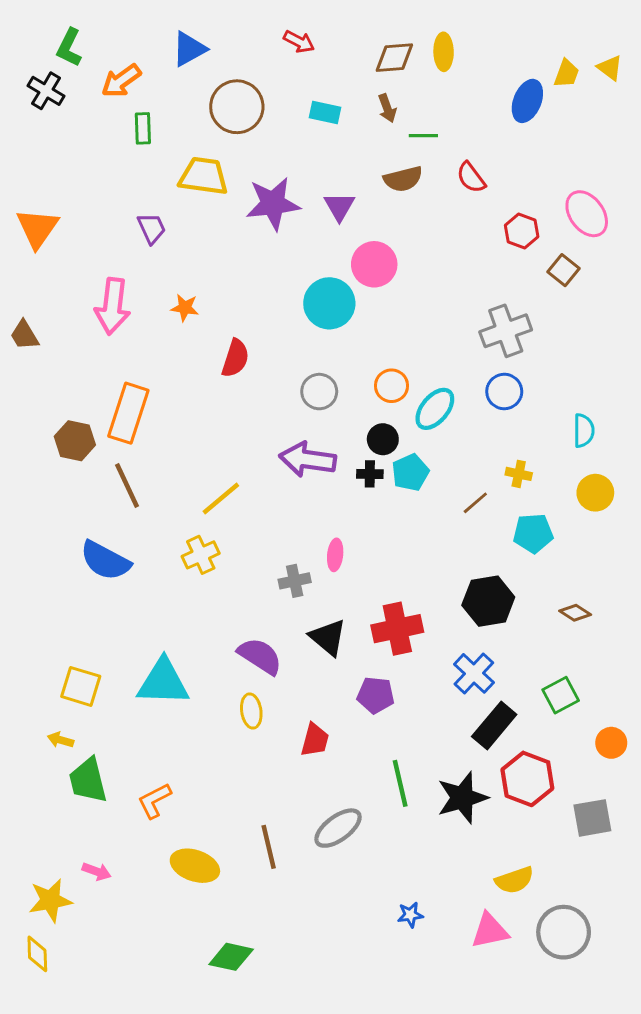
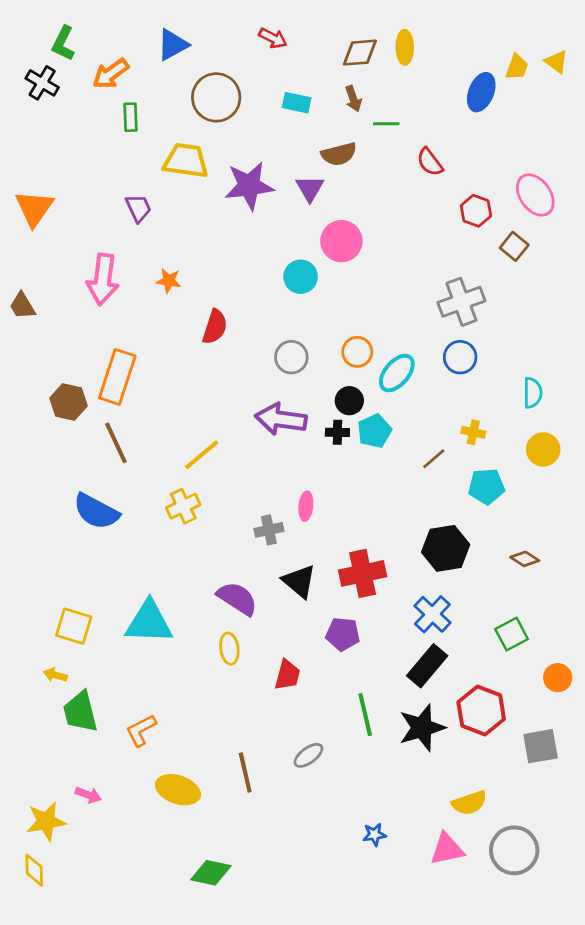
brown semicircle: (403, 179) -> (339, 154), moved
cyan circle: (329, 303) -> (301, 277), size x0.7
black rectangle: (494, 725) -> (427, 666), moved
gray ellipse: (338, 828) -> (308, 755), size x0.7

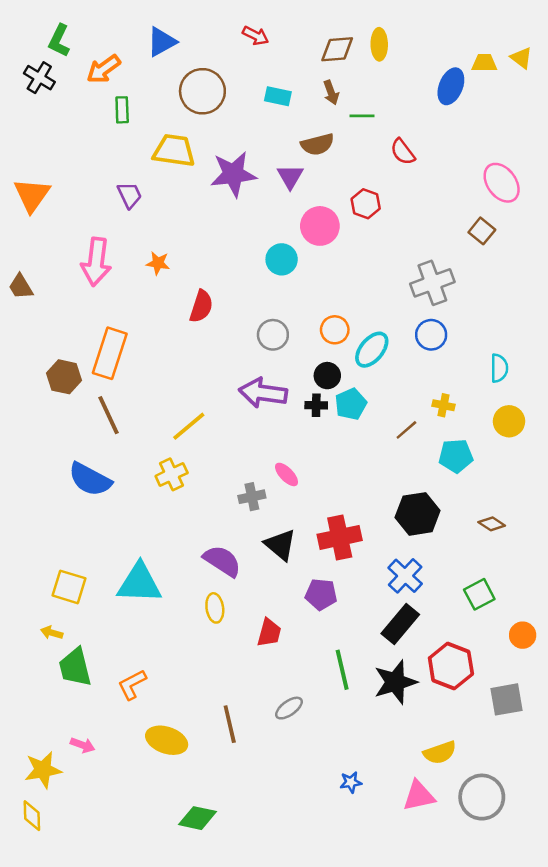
yellow trapezoid: (517, 67) -> (484, 63), turned -110
red hexagon: (476, 211) -> (366, 204), moved
pink ellipse: (306, 506) -> (287, 474), turned -50

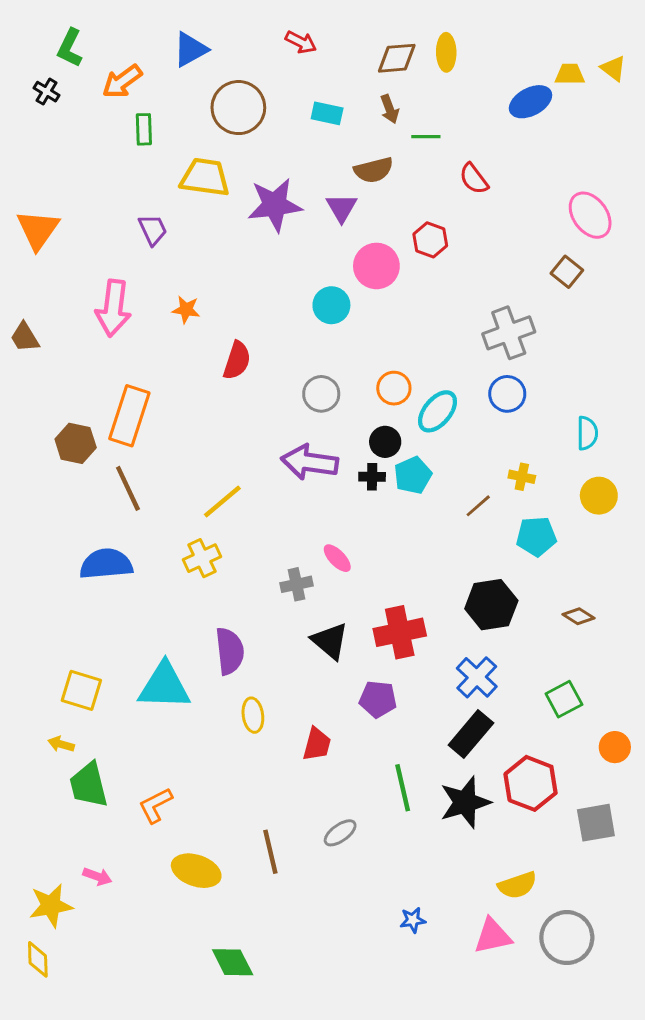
black cross: (39, 78) -> (47, 92), size x0.7
blue ellipse: (451, 86) -> (531, 102), turned 40
blue semicircle: (90, 479) -> (106, 564), turned 147
purple semicircle: (222, 561) -> (230, 651), moved, turned 51
green diamond: (198, 818) -> (233, 962), turned 51

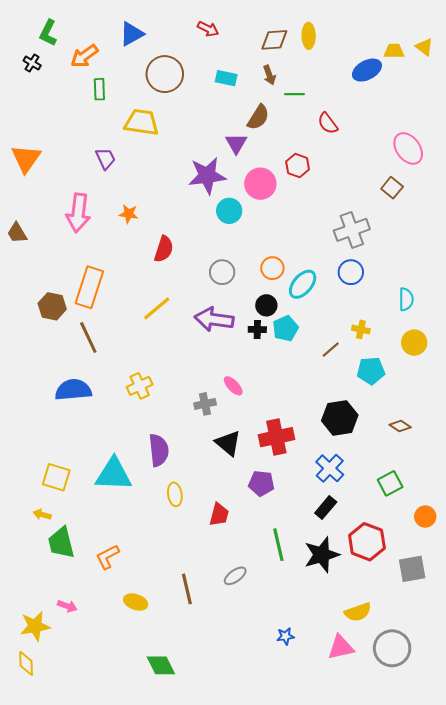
brown semicircle: (374, 170) -> (258, 117), turned -44
purple star: (275, 205) -> (207, 176), moved
yellow line: (222, 501) -> (157, 308), moved
black rectangle: (471, 734) -> (326, 507), size x0.7
yellow ellipse: (196, 871) -> (136, 602), size x0.7

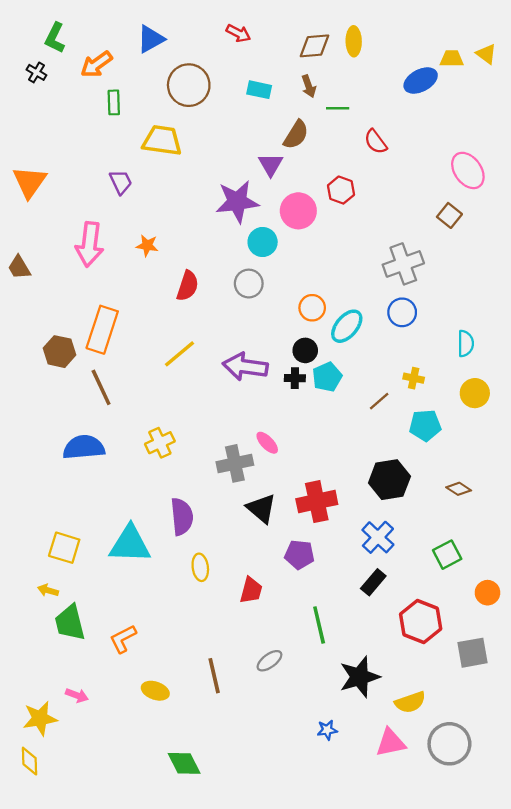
gray circle: (222, 272) -> (249, 284), moved
gray cross: (205, 404) -> (235, 463), size x1.4
black star: (322, 555) -> (359, 677), moved

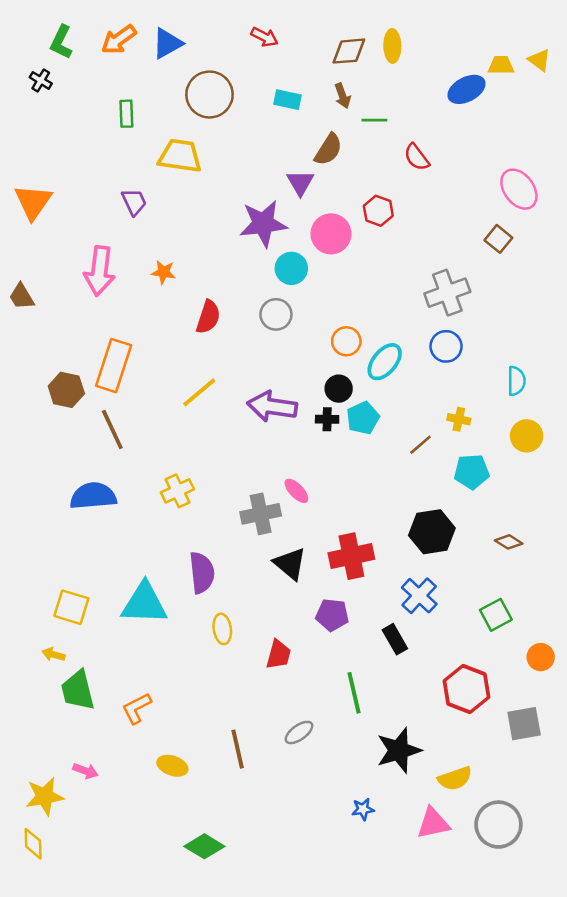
orange arrow: (96, 64) -> (119, 40), moved
black rectangle: (373, 582) -> (395, 639), moved, turned -70
green diamond: (184, 763) -> (204, 846), turned -32

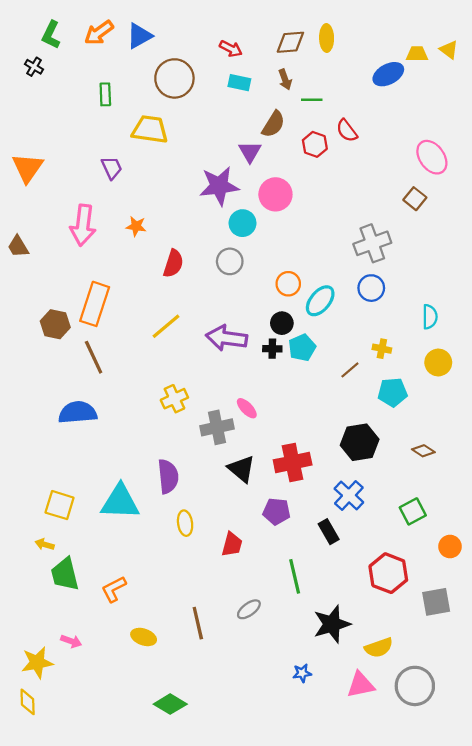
red arrow: (264, 37) -> (231, 49), moved
red hexagon: (378, 211) -> (315, 144), moved
yellow cross: (178, 491) -> (174, 399), moved

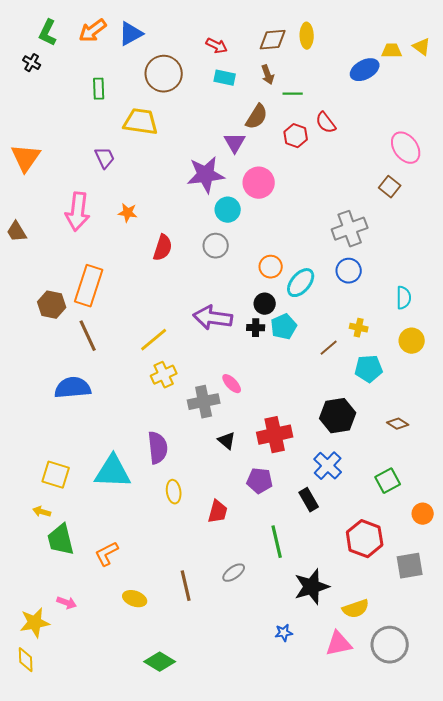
yellow line: (166, 326) -> (154, 340), moved
black triangle: (241, 469) -> (227, 441), size x0.7

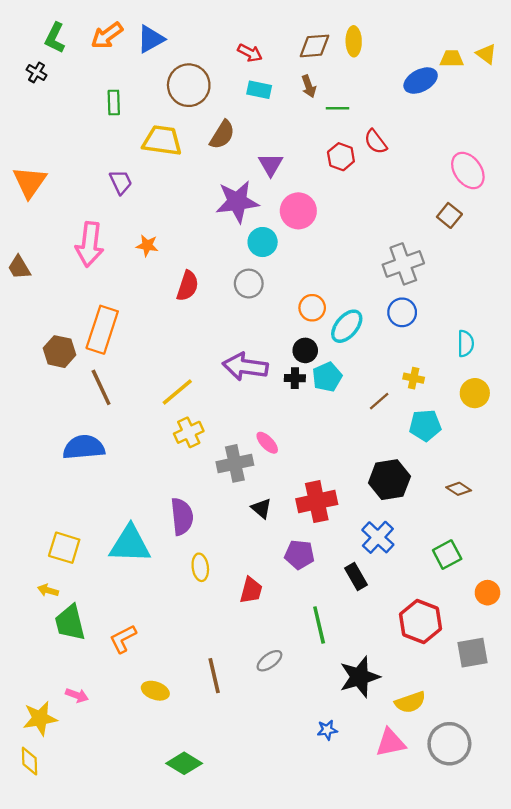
brown semicircle: (257, 117) -> (222, 135), moved

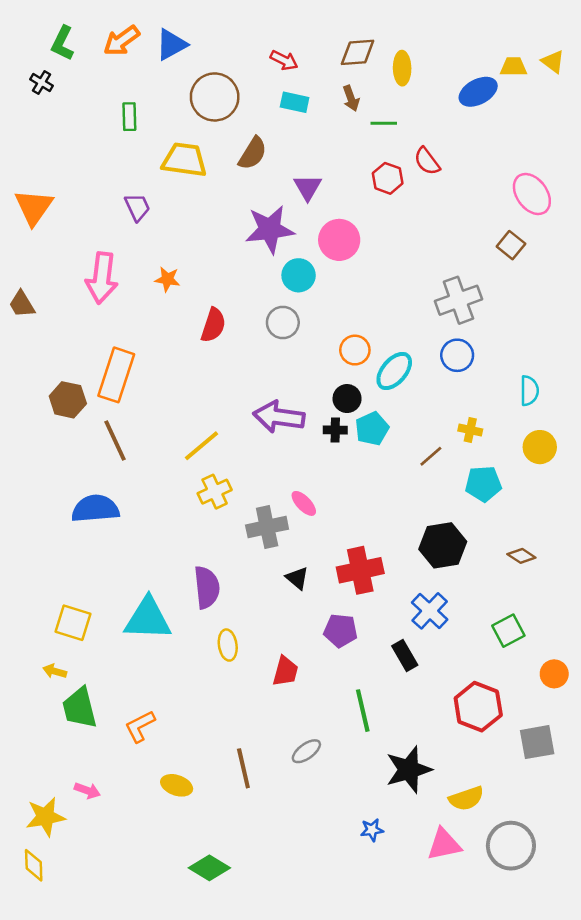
yellow ellipse: (354, 41) -> (402, 68), moved

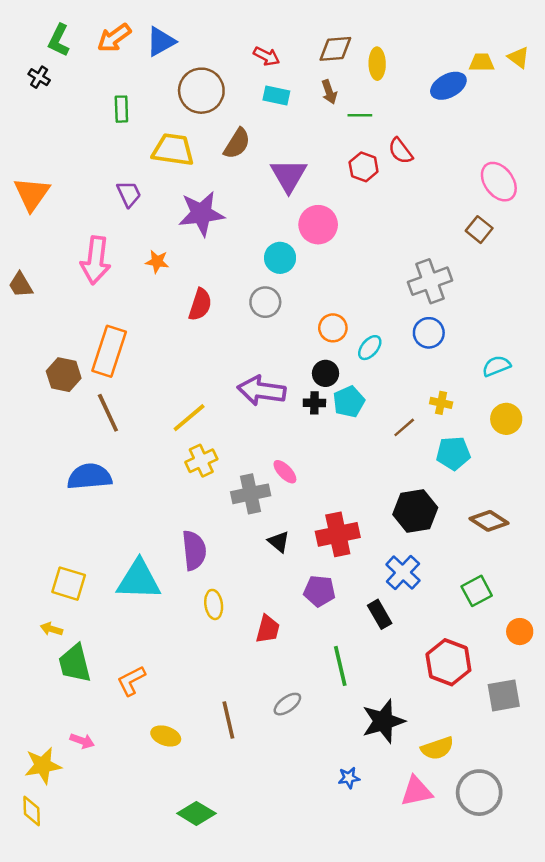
purple triangle: (308, 187) -> (289, 175), size x1.4
purple star: (270, 229) -> (201, 214), moved
cyan ellipse: (394, 371) -> (370, 348), size x0.7
cyan semicircle: (529, 391) -> (496, 366), turned -112
brown diamond: (521, 556) -> (489, 521), size x1.4

